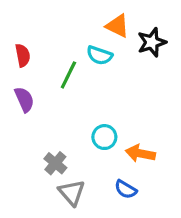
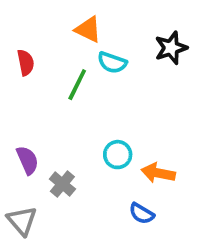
orange triangle: (117, 26) -> (88, 29), moved
purple semicircle: (24, 99) -> (27, 160), moved
gray triangle: (72, 193) -> (22, 221), moved

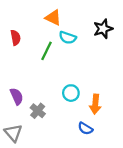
orange arrow: (158, 173) -> (95, 104), turned -96

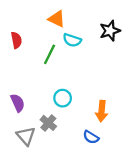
cyan circle: (71, 93) -> (63, 98), moved
gray cross: (38, 111) -> (48, 123), moved
gray triangle: (13, 133) -> (26, 136), moved

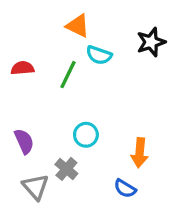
red semicircle: (16, 40) -> (22, 68), moved, turned -84

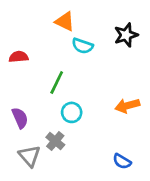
green line: (68, 75) -> (57, 83), moved
orange arrow: (140, 153) -> (127, 106), moved, turned 70
blue semicircle: (125, 188) -> (122, 161), moved

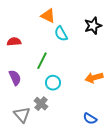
cyan semicircle: (82, 46) -> (61, 34), turned 42
purple semicircle: (20, 118) -> (15, 78), moved

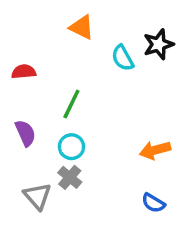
cyan semicircle: (61, 34) -> (123, 58), moved
orange arrow: (94, 78) -> (155, 150), moved
cyan circle: (53, 83) -> (71, 147), moved

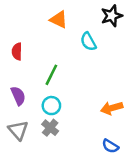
black star: (158, 44) -> (112, 16), moved
red semicircle: (24, 72) -> (17, 51), turned -84
gray triangle: (37, 196) -> (18, 130), moved

